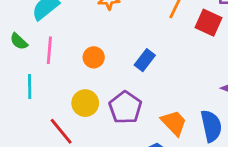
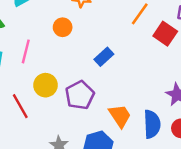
pink line: (49, 50) -> (26, 51), moved
orange circle: (94, 57) -> (63, 27), moved

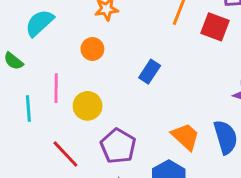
yellow circle: (45, 85) -> (88, 106), moved
purple pentagon: (80, 95) -> (118, 146), moved

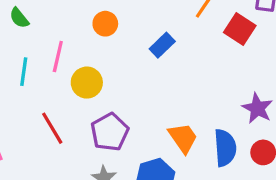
blue rectangle: (150, 72) -> (162, 45), moved

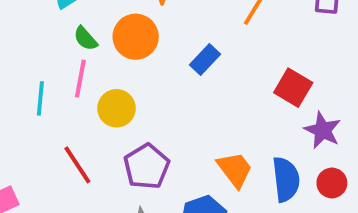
green semicircle: (19, 18) -> (85, 39), moved
orange circle: (105, 24) -> (136, 37), size x1.5
red square: (240, 29) -> (293, 88), moved

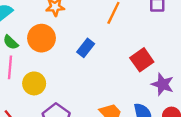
red square: (293, 88) -> (142, 60), turned 30

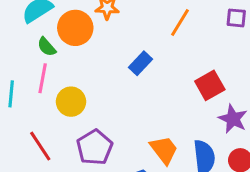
orange circle: (42, 38) -> (75, 28), moved

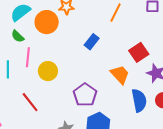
green semicircle: (47, 47) -> (18, 36), moved
purple pentagon: (95, 147) -> (85, 95), moved
orange trapezoid: (164, 150) -> (120, 75), moved

